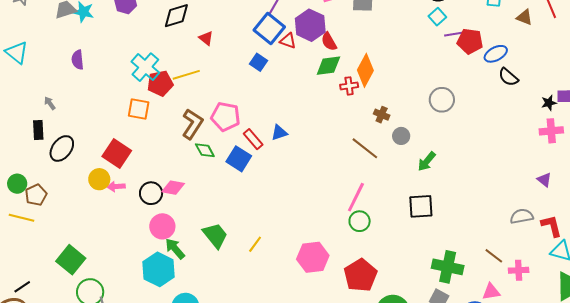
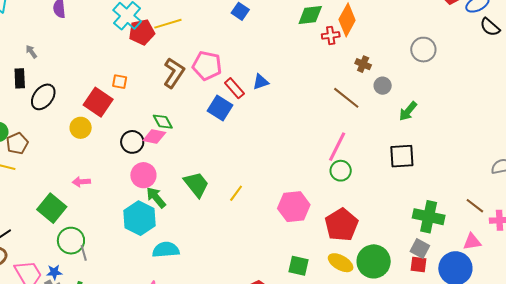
orange square: (139, 109) -> (120, 82), moved, size x0.7
green diamond: (205, 150) -> (163, 122), moved
pink arrow: (116, 187) -> (81, 182), moved

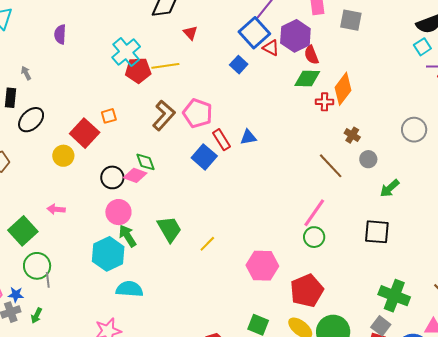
orange square: (120, 82) -> (109, 116), turned -35

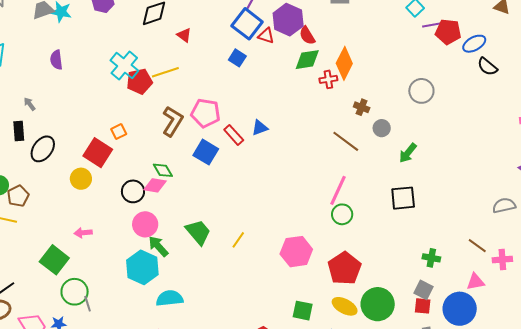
blue square: (204, 157) -> (206, 152), moved
green cross: (394, 296) -> (431, 258), size x0.6

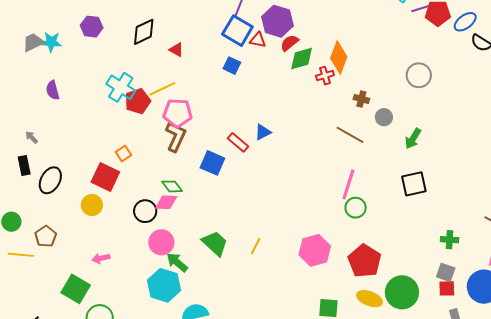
red semicircle: (307, 36) -> (289, 43), moved, turned 90
pink pentagon: (206, 113) -> (178, 113), moved
brown pentagon: (18, 196) -> (46, 236), moved

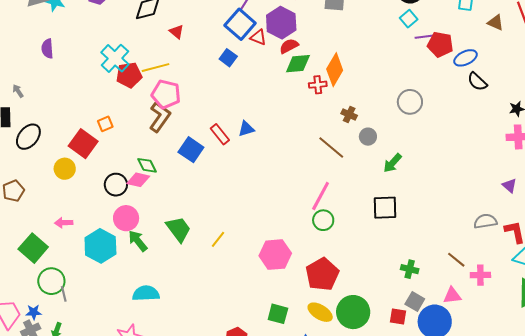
gray square: (446, 272) -> (415, 301), moved
cyan hexagon: (164, 285) -> (100, 246), moved

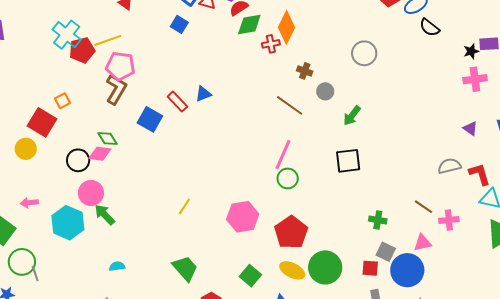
green trapezoid: (178, 229) -> (185, 268), moved
cyan semicircle: (146, 293) -> (117, 266), size x0.6
green square: (278, 314) -> (250, 276), turned 30

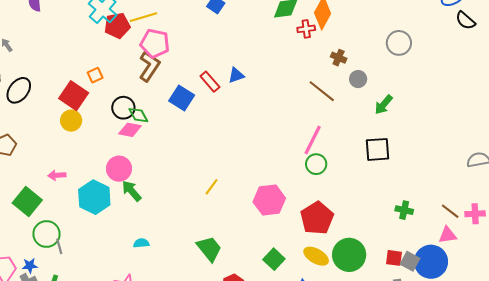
yellow circle: (26, 149) -> (71, 121), moved
black circle: (78, 160) -> (123, 108), moved
brown line: (424, 207) -> (450, 211), moved
gray square: (386, 252) -> (410, 261), moved

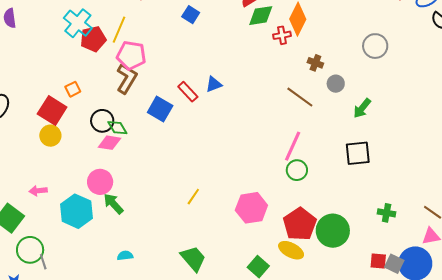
yellow line: (143, 17) -> (119, 30), turned -48
green circle: (349, 255) -> (333, 231), moved
yellow ellipse: (316, 256) -> (291, 250), moved

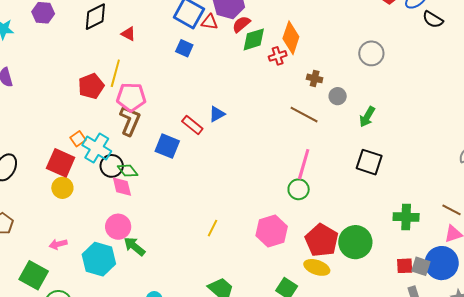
cyan cross: (78, 23) -> (97, 148), moved
pink diamond: (110, 143) -> (122, 187), turned 75
black square: (358, 153) -> (369, 162), turned 32
green circle: (297, 170) -> (299, 189), moved
green cross: (387, 213) -> (406, 217), size x1.4

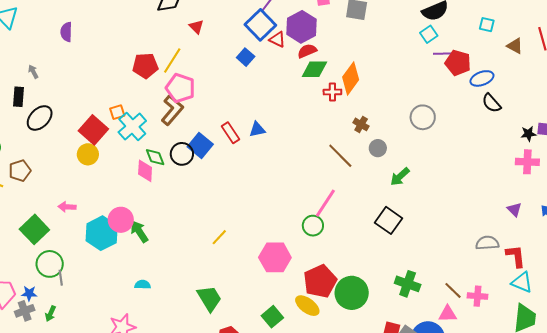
black circle: (112, 166) -> (182, 154), moved
pink circle: (118, 227) -> (121, 220), moved

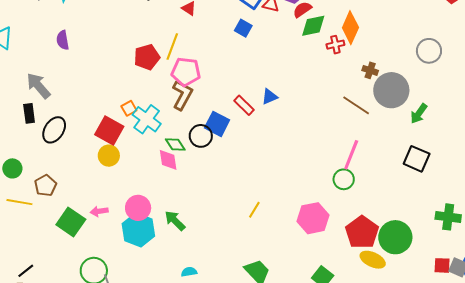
gray arrow: (33, 72) -> (38, 86), size x2.0
gray circle: (378, 148) -> (391, 90), size x2.0
pink circle: (121, 220) -> (138, 208), moved
green square: (34, 229) -> (71, 222), moved
yellow ellipse: (307, 306) -> (373, 260), moved

